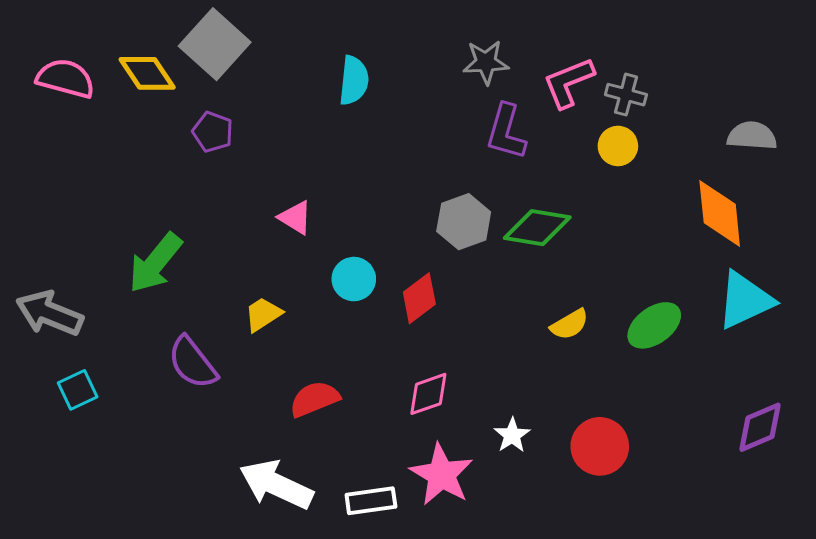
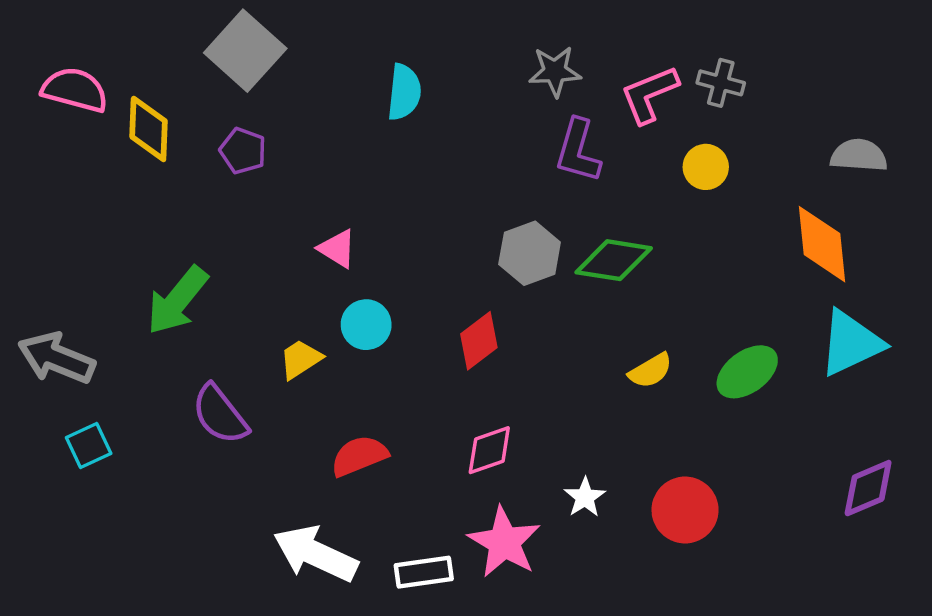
yellow diamond: (147, 73) -> (149, 129), moved, turned 36
gray cross: (626, 95) -> (721, 83), moved
cyan circle: (354, 279) -> (366, 325), moved

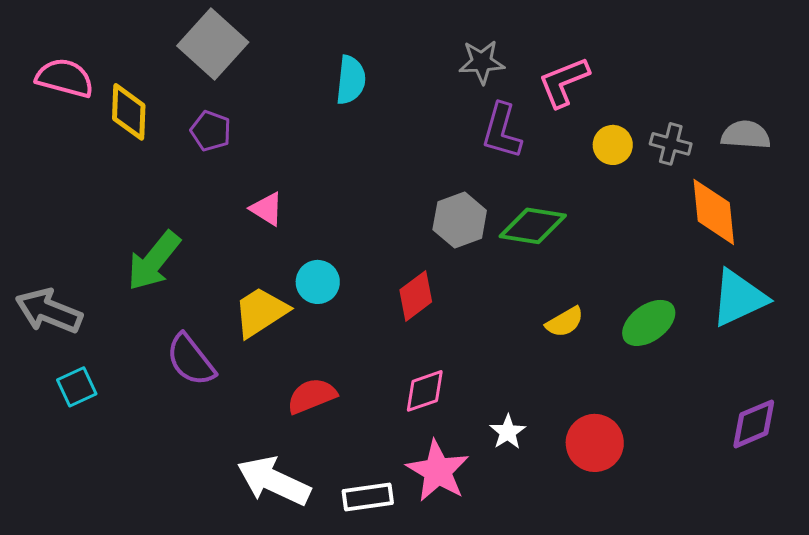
gray cross: (721, 83) -> (671, 144), moved
pink triangle: (337, 249) -> (267, 209), moved
yellow trapezoid: (300, 359) -> (261, 312), size x1.5

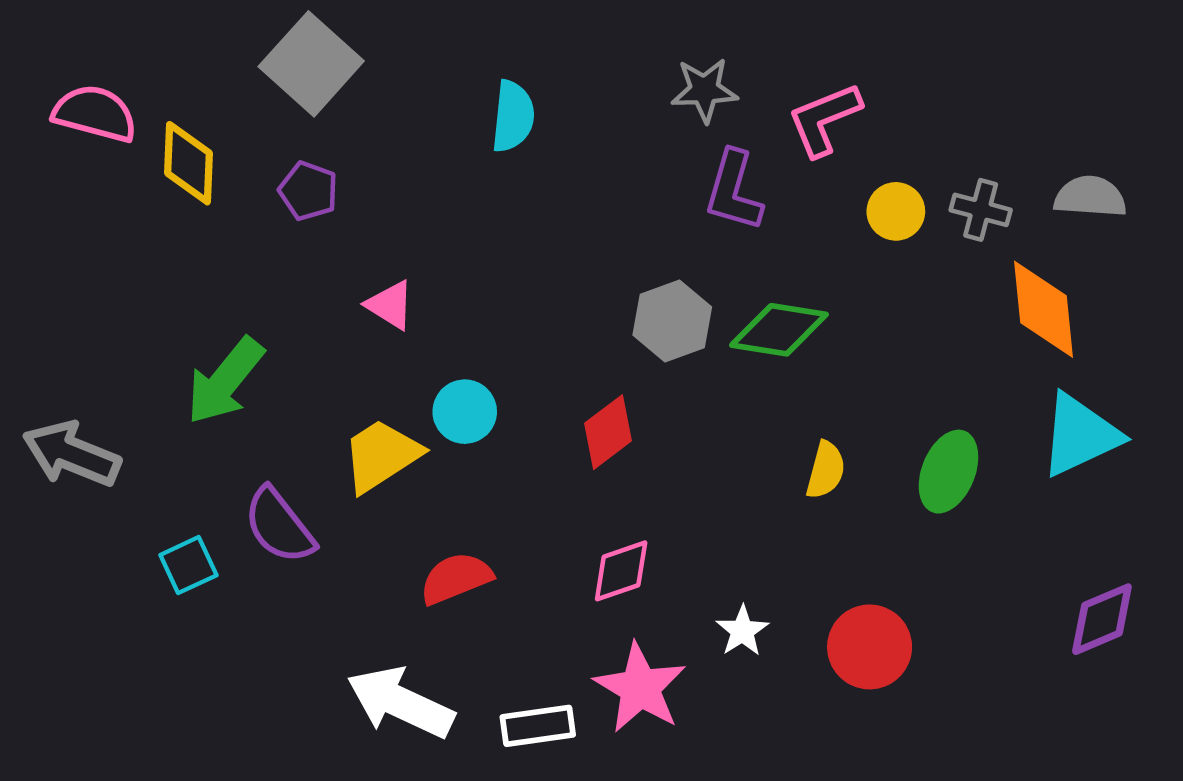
yellow semicircle: (565, 322) -> (826, 470), turned -45
green ellipse: (649, 323) -> (948, 472), turned -32
cyan square: (77, 387) -> (188, 565), moved

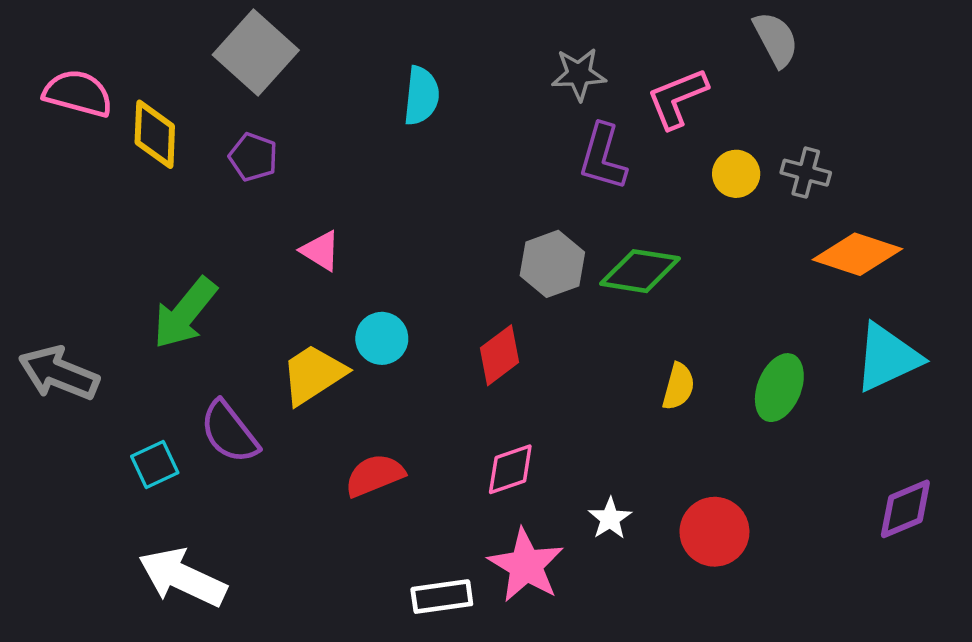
gray semicircle: (1090, 197) -> (776, 39), moved, turned 58
orange diamond: (1043, 309) -> (857, 254), turned -66
white arrow: (400, 702) -> (182, 577), moved

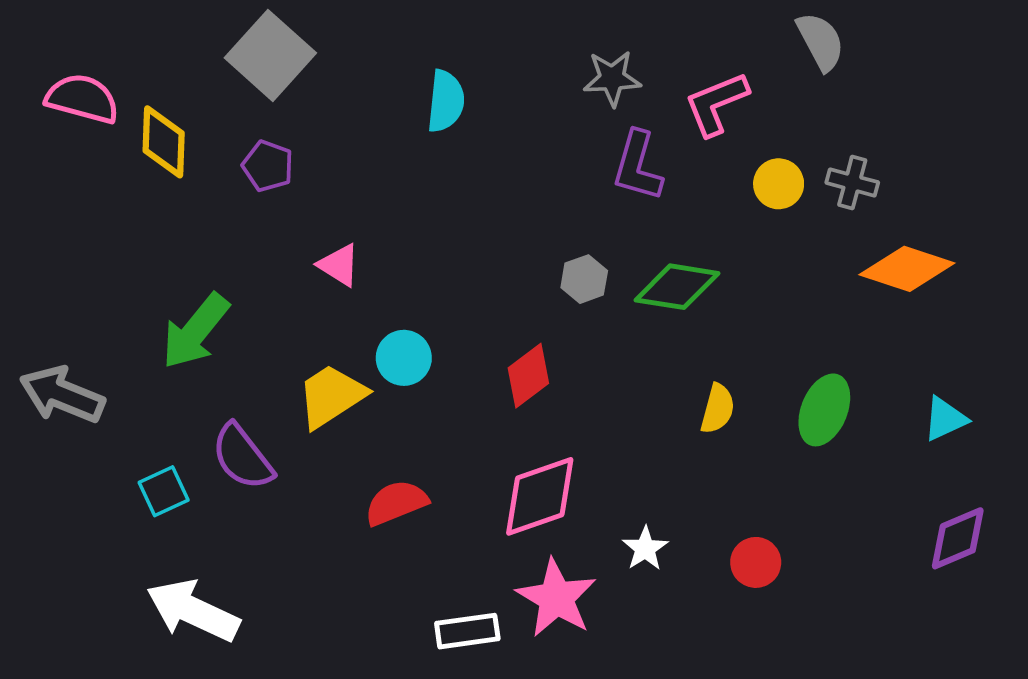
gray hexagon: (552, 264) -> (584, 279), size x0.7
cyan triangle: (887, 358) -> (945, 419), moved, size x0.6
pink diamond: (510, 469) -> (540, 496), size x1.5
red circle: (714, 532) -> (756, 562), size x0.7

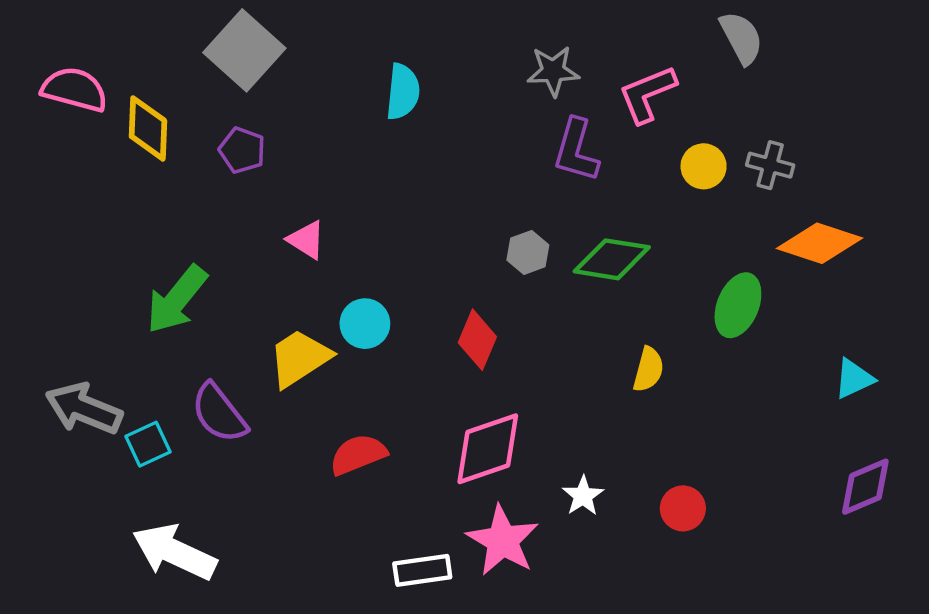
red diamond: (528, 376) -> (477, 340), turned -30
gray arrow: (62, 395) -> (84, 409), moved
green ellipse: (824, 410) -> (738, 305), moved

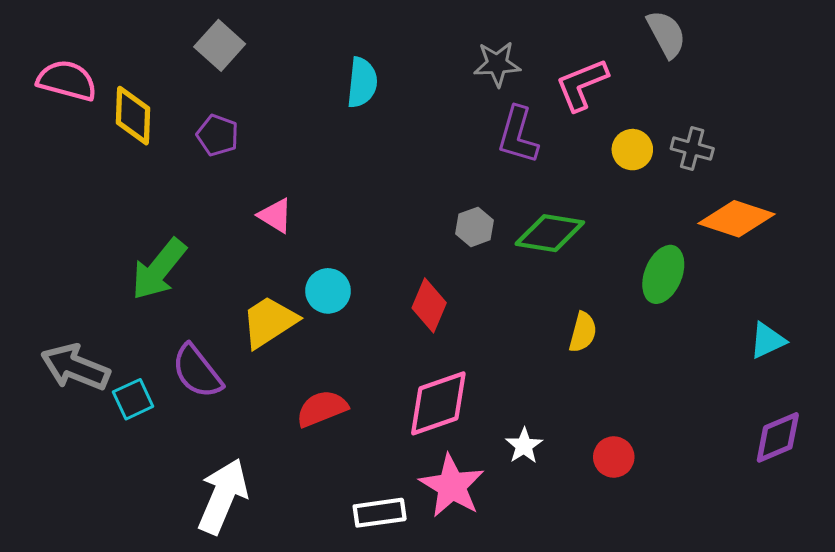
gray square: (244, 50) -> (220, 45), size x0.7
white arrow: (174, 552) -> (223, 496), moved, turned 88

